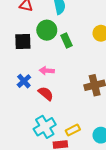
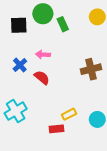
cyan cross: (45, 127) -> (16, 111), moved

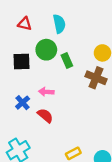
brown cross: (91, 69) -> (96, 78), moved, turned 36

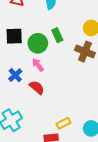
green circle: (46, 50) -> (38, 43), moved
pink arrow: (46, 92) -> (38, 65), turned 48

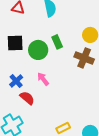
pink arrow: (38, 65) -> (43, 79), moved
red semicircle: (37, 87) -> (27, 98), moved

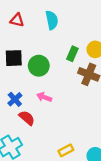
green rectangle: (57, 42) -> (72, 54), moved, turned 48
pink arrow: (43, 79) -> (44, 97), turned -32

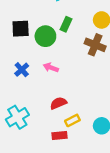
green rectangle: (72, 54) -> (66, 24), moved
red semicircle: (27, 118) -> (58, 103), moved, turned -63

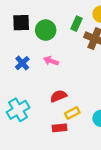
green rectangle: (66, 24) -> (77, 24), moved

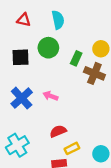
green circle: (46, 30) -> (48, 48), moved
blue cross: (22, 63) -> (22, 98), size x1.5

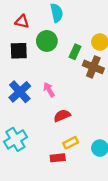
red triangle: (24, 20) -> (22, 22), moved
pink arrow: (51, 96) -> (49, 90), turned 40
red semicircle: (58, 131) -> (62, 116), moved

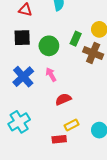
green circle: (47, 41) -> (49, 46), moved

